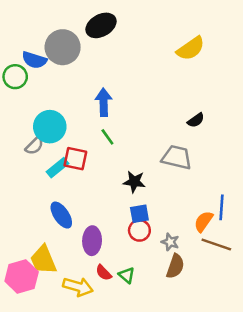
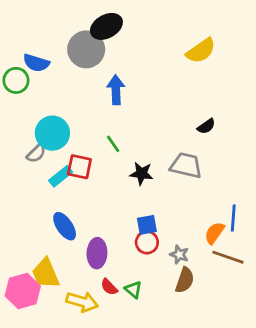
gray circle: (63, 47) -> (86, 49), moved
blue arrow: (104, 102) -> (116, 90), moved
black star: (134, 182) -> (141, 174), moved

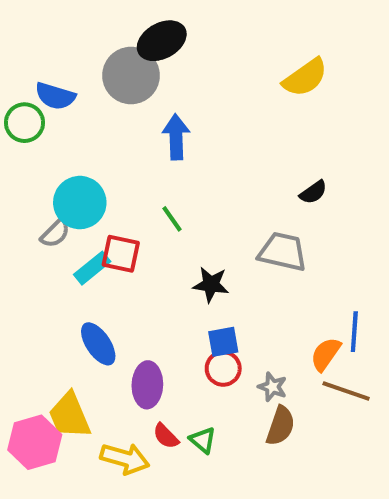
black star: (141, 174) -> (211, 284), moved

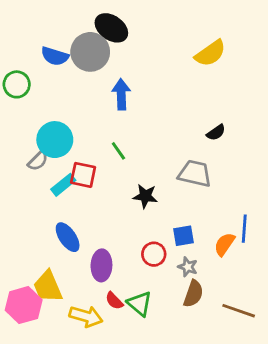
black ellipse: (162, 41) -> (111, 28), turned 64
blue semicircle: (55, 96) -> (55, 56), moved
blue square: (223, 342) -> (183, 236), moved
brown line: (346, 391) -> (239, 311), moved
green triangle: (203, 440) -> (140, 304), size x1.4

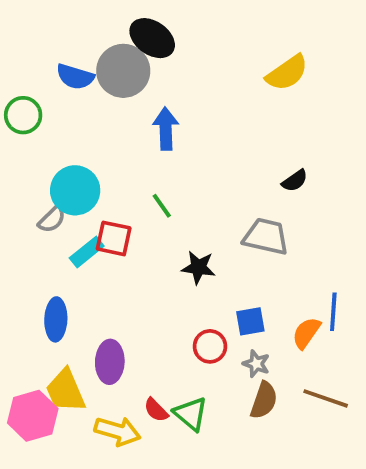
blue ellipse: (68, 237) -> (56, 319), moved, turned 36
purple ellipse: (101, 265) -> (110, 362), moved
brown line: (239, 311) -> (326, 398), moved

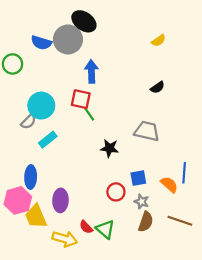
yellow semicircle: (287, 73) -> (159, 41), size x0.6
black semicircle: (295, 181) -> (158, 87), moved
red square: (114, 238) -> (81, 99), moved
orange semicircle: (306, 333) -> (169, 184), turned 96
pink hexagon: (33, 416) -> (18, 200), moved

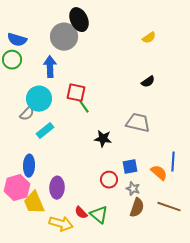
black ellipse: (84, 21) -> (79, 20), turned 30
blue semicircle: (41, 43) -> (17, 40), moved
blue arrow: (91, 71) -> (50, 67), moved

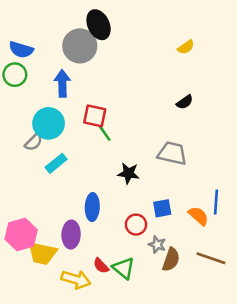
blue ellipse: (29, 166) -> (92, 207), moved
gray star: (133, 189) -> (157, 245), moved
yellow trapezoid: (34, 203) -> (42, 253), turned -55

